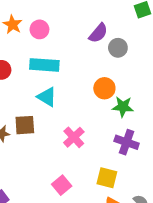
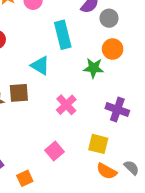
cyan rectangle: (44, 65) -> (63, 35), moved, turned 72
orange circle: (104, 88) -> (113, 49), moved
green star: (123, 107) -> (94, 68), moved

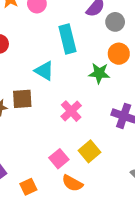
yellow square: (98, 144) -> (89, 151), moved, turned 36
orange semicircle: (107, 171) -> (72, 183), moved

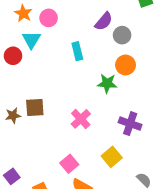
cyan rectangle: (67, 39) -> (77, 51), size x0.7
cyan triangle: (44, 71) -> (31, 40), moved, turned 30
yellow square: (89, 151) -> (112, 157), moved

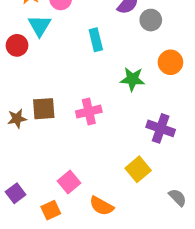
orange circle: (126, 65) -> (170, 62), moved
pink cross: (81, 119) -> (89, 112), moved, turned 30
pink square: (69, 164) -> (69, 182), moved

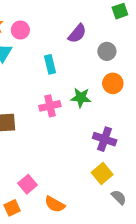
gray circle: (151, 20) -> (107, 51), moved
pink cross: (89, 112) -> (50, 106), moved
yellow square: (138, 169) -> (102, 173), moved

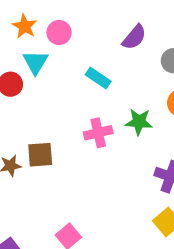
cyan rectangle: (50, 64) -> (98, 78), turned -42

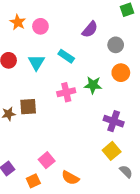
cyan triangle: (36, 62) -> (36, 62), moved

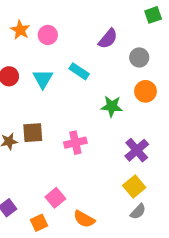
pink cross: (66, 92) -> (75, 143), moved
purple cross: (114, 121) -> (137, 150), turned 30
gray semicircle: (126, 172) -> (138, 212), moved, turned 88

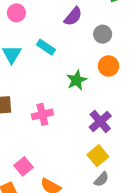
green star: (112, 106) -> (77, 80), turned -30

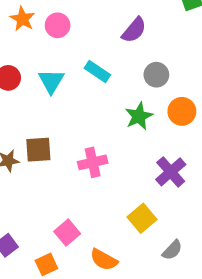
gray circle: (103, 34) -> (156, 75), moved
orange circle: (108, 66) -> (182, 111), moved
yellow square: (98, 156) -> (142, 218), moved

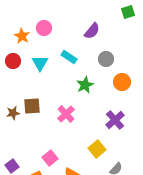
orange star: (22, 19) -> (22, 36), moved
green star: (139, 116) -> (85, 85), moved
pink cross: (93, 162) -> (66, 114), turned -30

